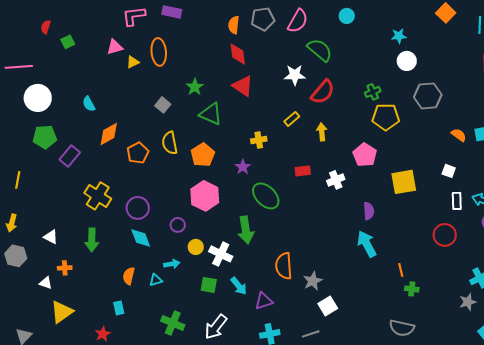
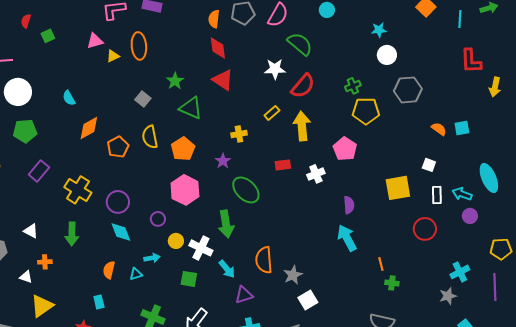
yellow arrow: (322, 132) -> (302, 126), size x1.6
purple rectangle: (70, 156) -> (39, 171), moved
yellow square: (404, 182) -> (398, 188), moved
cyan arrow: (239, 286) -> (227, 269), moved

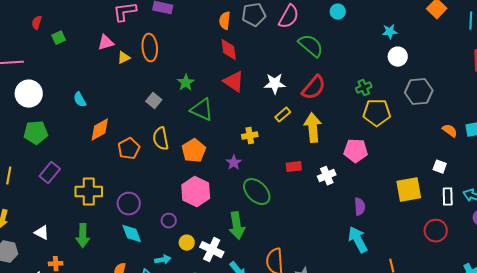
white star: (275, 69) -> (275, 84), moved
pink pentagon: (345, 149) -> (356, 151), turned -30
yellow cross: (78, 190) -> (89, 192), turned -32

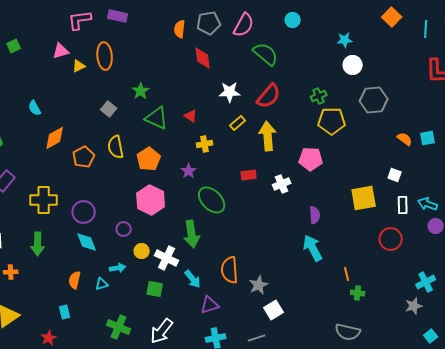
red diamond: (229, 50) -> (203, 58), moved
red triangle: (234, 82) -> (191, 116), moved, size x0.6

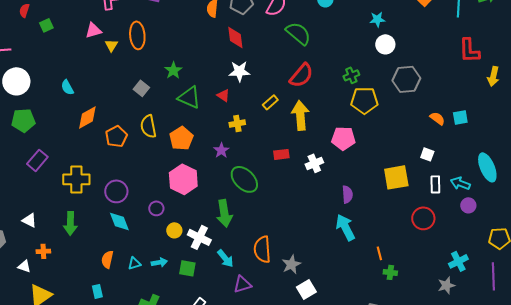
yellow triangle: (79, 66) -> (111, 45), turned -32
white star: (230, 92) -> (239, 71), moved
cyan arrow: (118, 268) -> (159, 262), moved

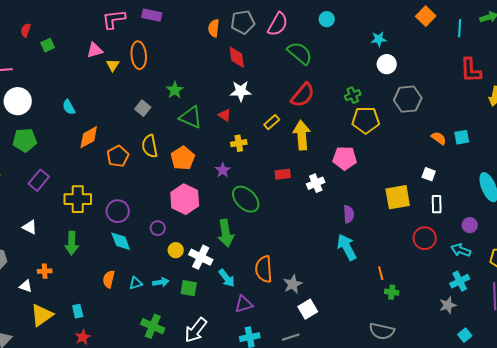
cyan arrow: (460, 183) -> (461, 250), moved
white triangle: (29, 220) -> (30, 227), moved
cyan rectangle: (97, 291) -> (78, 311), moved

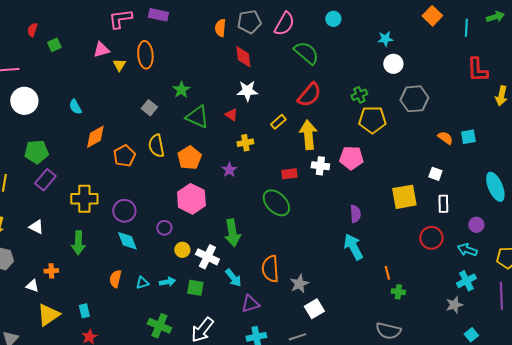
green pentagon: (25, 140) -> (36, 152), moved
white cross: (316, 183) -> (320, 166), moved, turned 30
green ellipse: (246, 199) -> (276, 203), moved

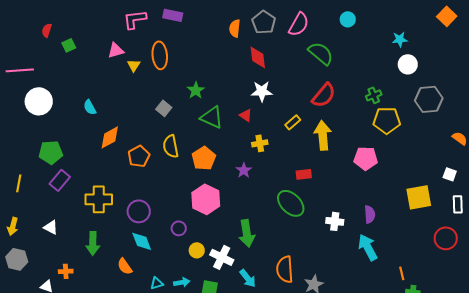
gray pentagon: (249, 22) -> (264, 22), turned -30
white cross: (320, 166) -> (335, 221), moved
orange semicircle: (115, 279) -> (125, 266), moved, turned -48

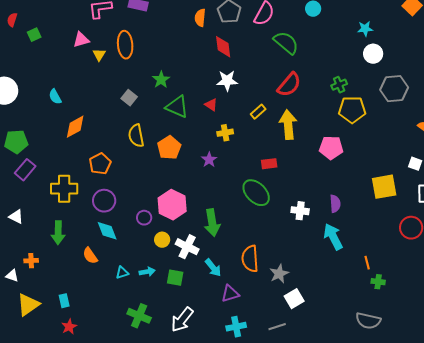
orange pentagon: (139, 156) -> (100, 164), moved
pink hexagon: (206, 199) -> (172, 205), moved

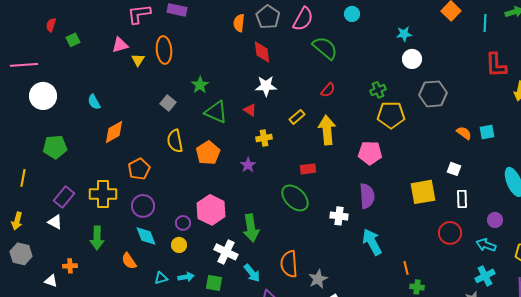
red semicircle: (289, 85) -> (328, 90), size x0.6
purple rectangle: (25, 170) -> (64, 197), moved
purple semicircle: (335, 204) -> (367, 196), moved, size x1.4
yellow circle: (162, 240) -> (179, 245), moved

